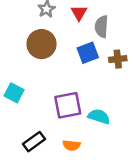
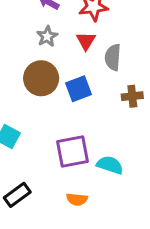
blue square: (88, 53) -> (78, 89), moved
black rectangle: (34, 142) -> (17, 195), moved

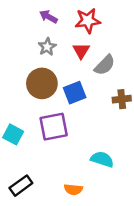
gray semicircle: (113, 57) -> (105, 65), turned -140
purple square: (72, 151) -> (54, 127), moved

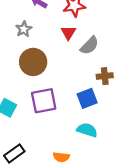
gray star: (47, 47) -> (24, 29), moved
blue square: (75, 93) -> (87, 98), moved

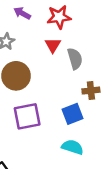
gray semicircle: (89, 46) -> (75, 59), turned -60

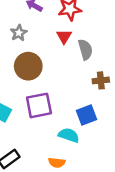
blue square: (72, 114) -> (87, 115), moved
cyan semicircle: (72, 147) -> (69, 135), moved

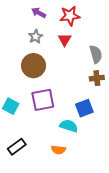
gray star: (19, 33) -> (36, 37), moved
gray semicircle: (85, 50) -> (96, 54), moved

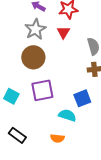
gray star: (36, 37) -> (35, 29), size x1.5
black rectangle: (17, 147) -> (17, 135), turned 72

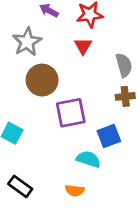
gray star: (35, 29) -> (27, 42), moved
purple square: (42, 90) -> (71, 113), moved

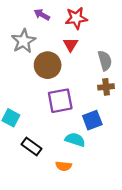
brown circle: (42, 80) -> (48, 65), moved
black rectangle: (20, 186) -> (32, 147), moved

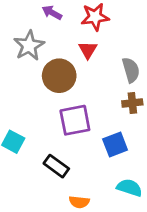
cyan semicircle: (75, 140) -> (129, 188), moved
black rectangle: (32, 147) -> (56, 166), moved

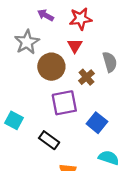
brown cross: (132, 103) -> (86, 77), moved, turned -35
blue square: (115, 145) -> (97, 123), turned -30

